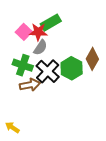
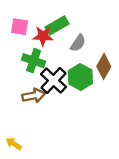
pink square: (24, 32) -> (20, 27), moved, turned -35
gray semicircle: (40, 47) -> (78, 43), moved
green cross: (23, 65) -> (34, 61), moved

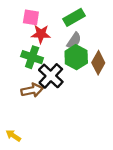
green rectangle: (57, 26) -> (74, 17), moved
pink square: (20, 27) -> (31, 17), moved
green hexagon: (80, 77) -> (76, 57), moved

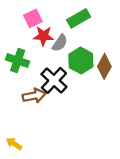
pink square: (31, 17) -> (33, 18), turned -35
gray semicircle: (74, 41) -> (60, 43), moved
green cross: (32, 57) -> (18, 61), moved

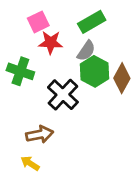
gray semicircle: (60, 43) -> (86, 51), moved
brown arrow: (34, 96) -> (40, 134), moved
yellow arrow: (14, 144) -> (30, 163), moved

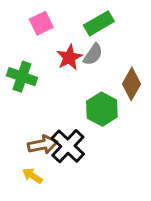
red star: (51, 43) -> (69, 57), moved, turned -30
green hexagon: (94, 71) -> (102, 109), moved
black cross: (63, 95) -> (68, 146), moved

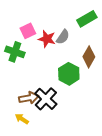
pink square: (41, 23) -> (28, 31), moved
green rectangle: (99, 23) -> (87, 19), moved
red star: (69, 57) -> (47, 39), turned -30

